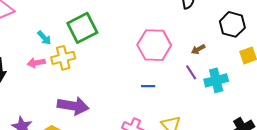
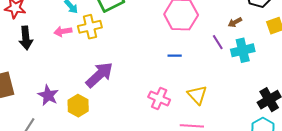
brown arrow: (198, 49) -> (235, 22), moved
purple arrow: (73, 106) -> (99, 75), turned -52

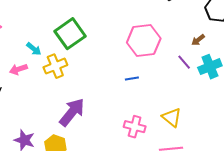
pink arrow: (63, 31) -> (18, 69), moved
blue line: (175, 56) -> (132, 79), moved

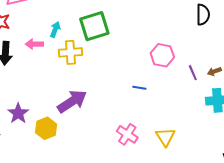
pink hexagon: (144, 41) -> (162, 55), size x0.7
cyan arrow: (34, 49) -> (55, 29), turned -126
purple line: (184, 62) -> (193, 73), moved

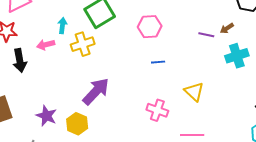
pink hexagon: (162, 55) -> (150, 27), moved
purple line: (193, 73) -> (206, 35), turned -42
yellow triangle: (165, 137) -> (194, 92), moved

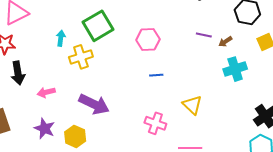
purple line: (206, 35) -> (204, 35), moved
pink arrow: (46, 45) -> (46, 92), moved
purple arrow: (96, 91) -> (94, 104), turned 72

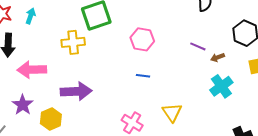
cyan arrow: (61, 38) -> (31, 16), moved
cyan cross: (235, 69) -> (221, 86), turned -30
pink arrow: (46, 92) -> (32, 70), size x1.6
purple arrow: (94, 104) -> (76, 91), turned -40

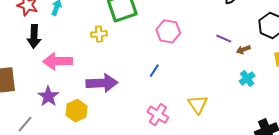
yellow cross: (73, 42) -> (99, 34), size x0.7
blue line: (143, 76) -> (154, 71), moved, turned -64
cyan cross: (221, 86) -> (247, 78), size x0.7

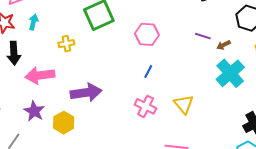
yellow cross: (99, 34) -> (66, 44), moved
blue line: (154, 71) -> (148, 71), moved
cyan cross: (247, 78) -> (230, 73), size x1.8
pink cross: (158, 115) -> (146, 106), moved

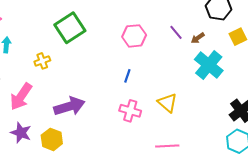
pink hexagon: (147, 34) -> (134, 36), moved
purple line: (203, 36) -> (176, 32), turned 42
pink arrow: (40, 75) -> (21, 96), turned -40

